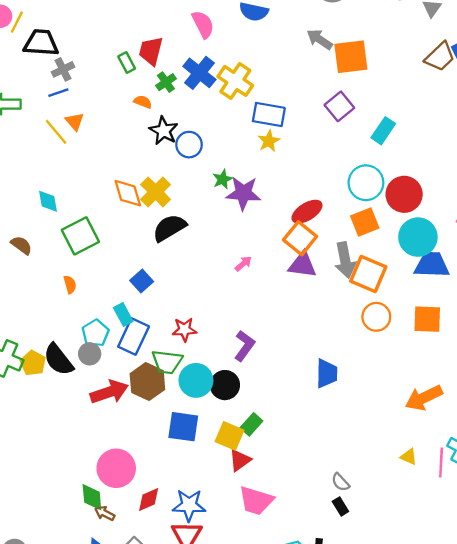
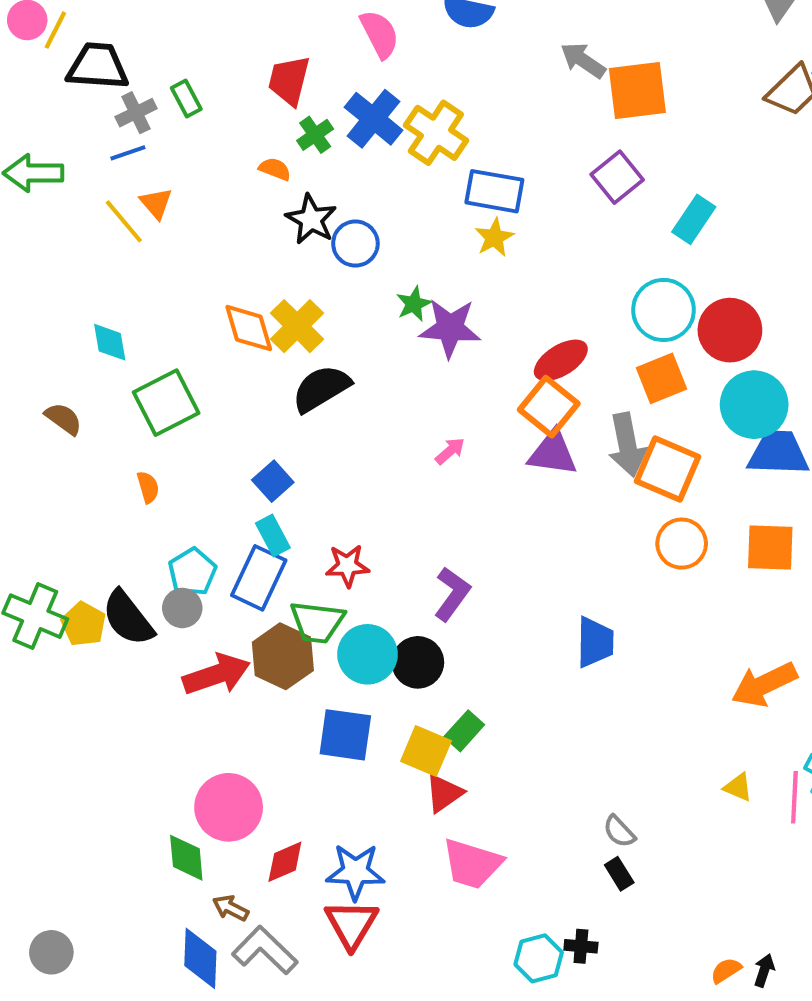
green rectangle: (127, 62) -> (186, 99), moved
cyan rectangle: (123, 315) -> (273, 535), moved
brown arrow: (105, 513) -> (231, 908), moved

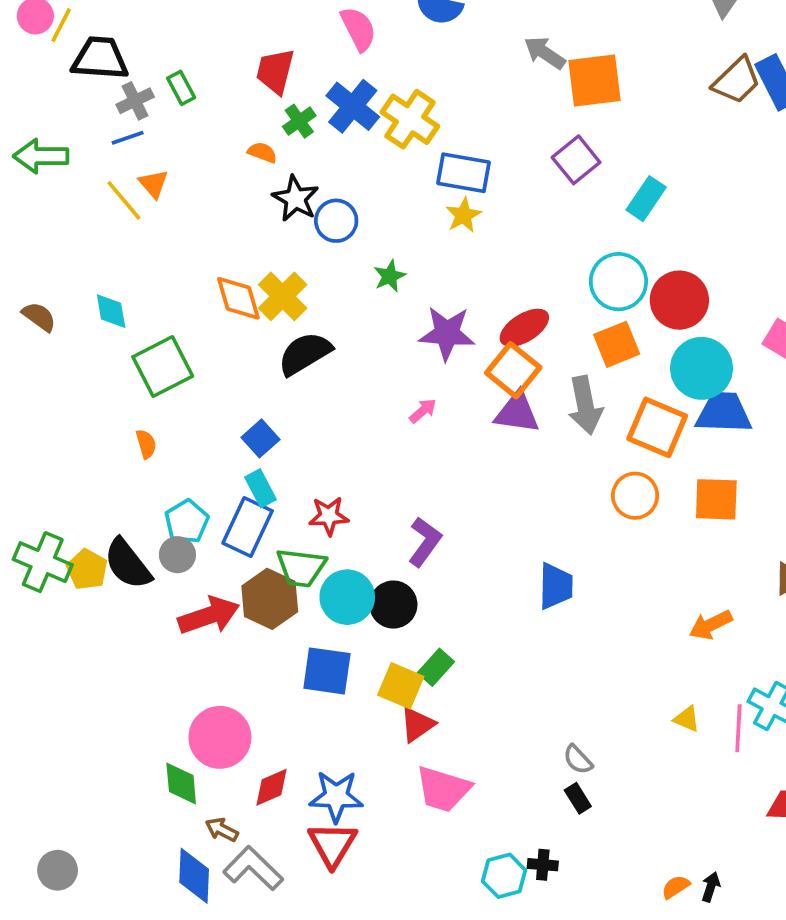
purple star: (450, 328) -> (447, 333), moved
brown semicircle: (63, 419) -> (39, 317), moved
orange square: (668, 469) -> (657, 427), moved
orange arrow: (764, 685) -> (711, 625), size x0.7

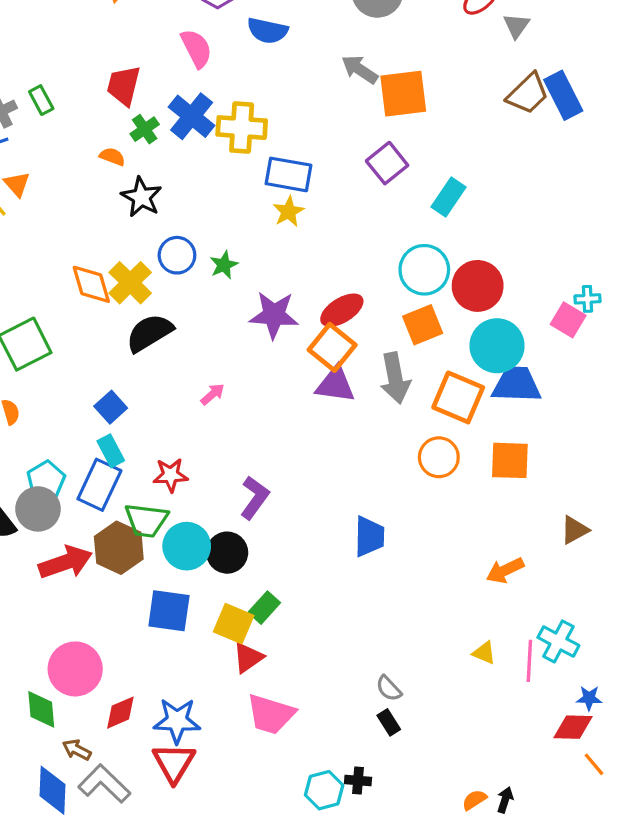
yellow cross: (410, 119) -> (242, 128), turned -30
blue circle: (336, 221) -> (177, 255), moved
pink arrow: (423, 411) -> (213, 394), moved
gray circle: (177, 555) -> (38, 509), size x1.4

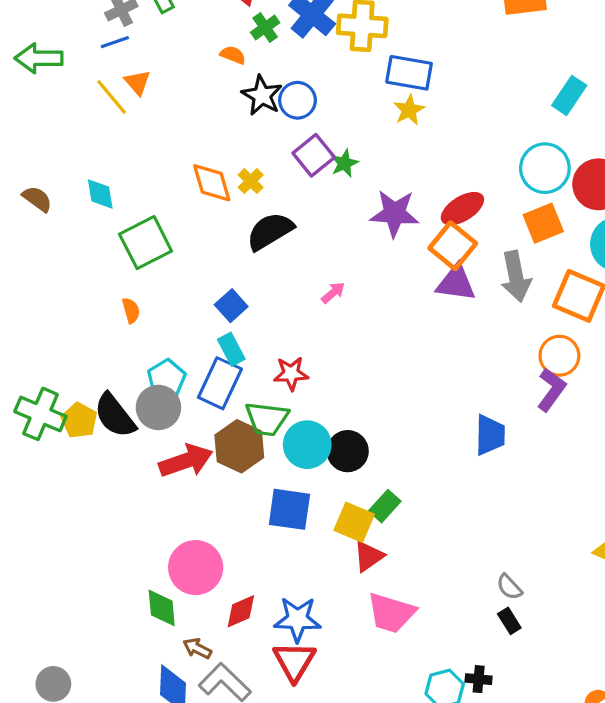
purple square: (387, 163) -> (314, 155), moved
blue circle: (177, 255) -> (298, 100), moved
yellow cross: (130, 283) -> (251, 181), size x0.6
purple L-shape: (255, 498) -> (551, 390), moved

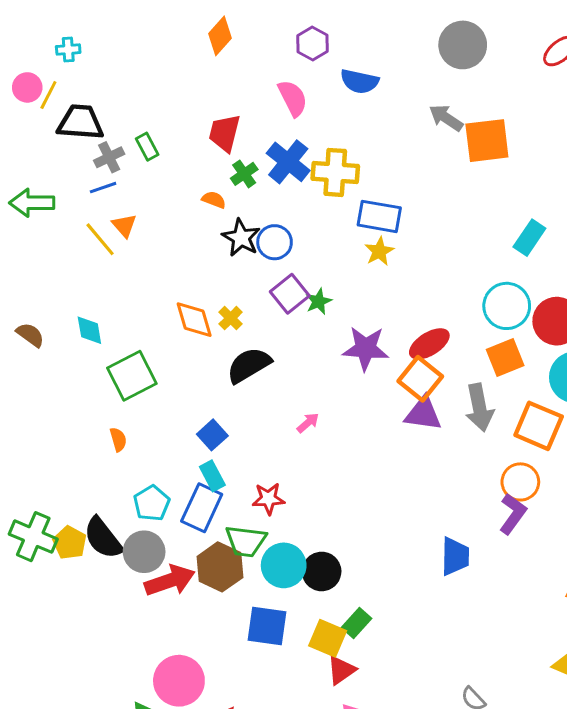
gray circle: (158, 407) -> (144, 552), moved

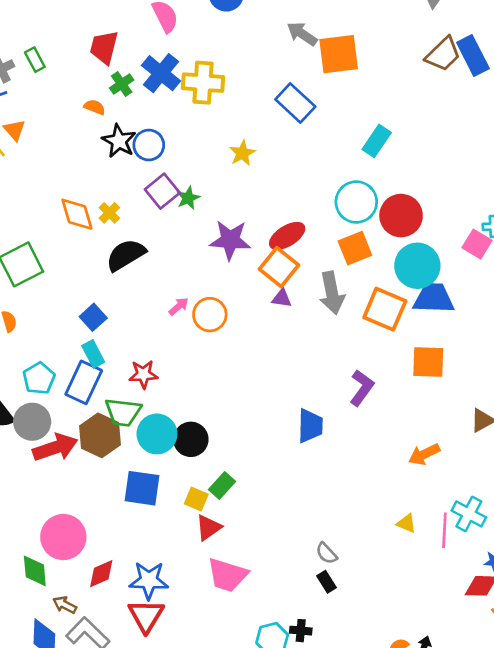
blue rectangle: (379, 216) -> (295, 103), moved, turned 33
purple triangle: (423, 414) -> (282, 298), size x0.6
orange circle: (520, 482) -> (210, 315), moved
yellow square: (328, 638) -> (196, 499), size x0.7

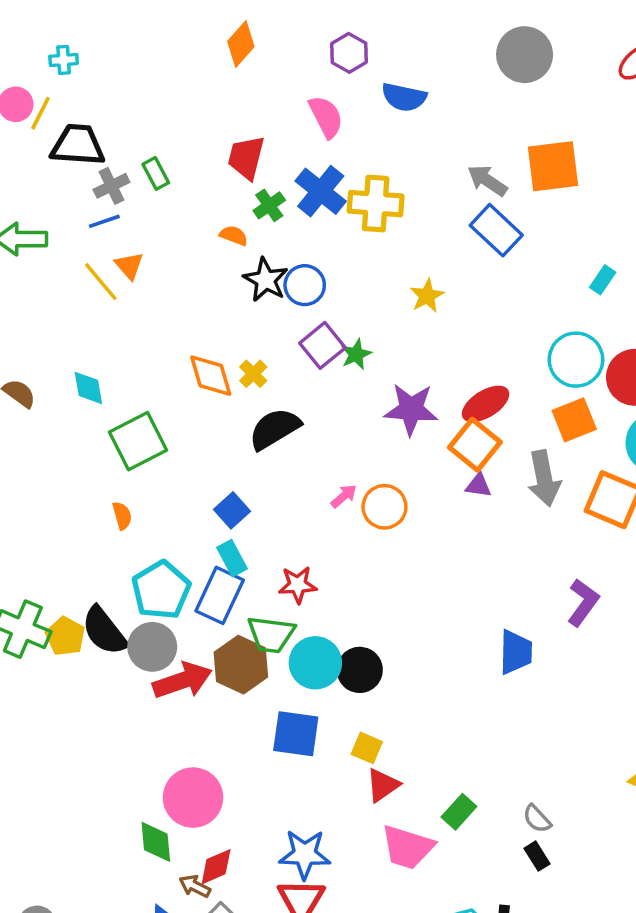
gray arrow: (302, 34) -> (487, 181), moved
cyan rectangle: (377, 141) -> (603, 280), size x0.7
cyan pentagon: (39, 378) -> (161, 590), size x1.4
green rectangle: (222, 485) -> (459, 812), moved
red diamond: (101, 574) -> (216, 867), moved

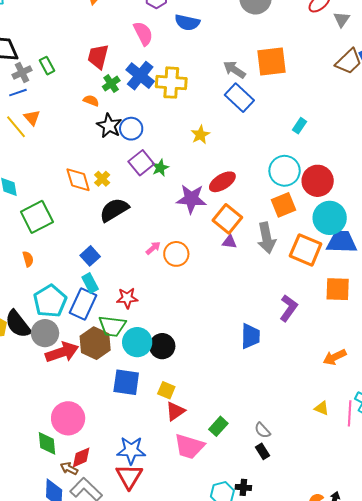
red ellipse: (486, 404) -> (222, 182), moved

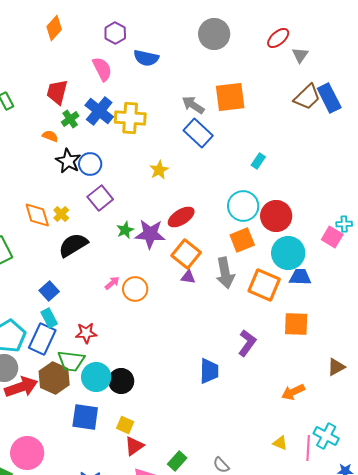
green star: (160, 168) -> (125, 230), moved
blue trapezoid: (342, 242) -> (300, 277), size x0.7

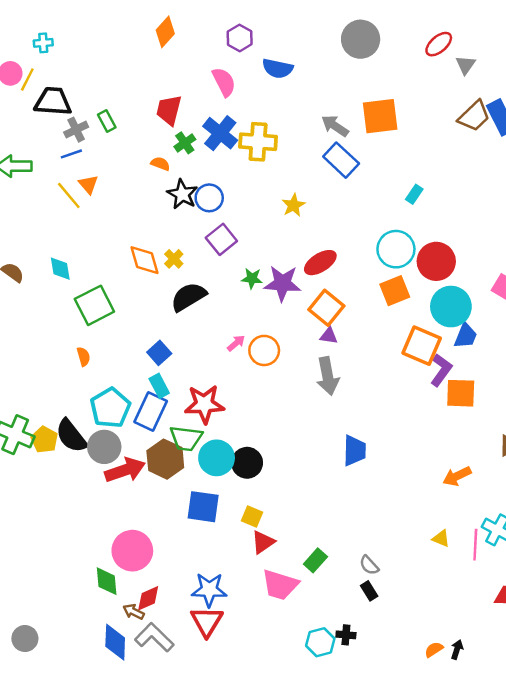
green star: (125, 230) -> (252, 278), turned 30
gray arrow: (225, 273) -> (328, 376), moved
blue trapezoid: (300, 277) -> (466, 336), turned 110
red star: (86, 333) -> (204, 404), size x1.5
purple L-shape: (247, 343) -> (441, 370), moved

